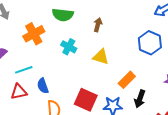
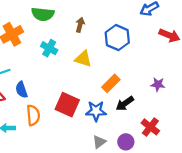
blue hexagon: (150, 43) -> (117, 38), moved
black arrow: (140, 99) -> (125, 104), turned 36

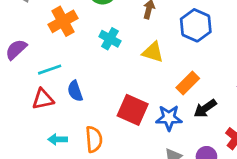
orange semicircle: (33, 115) -> (94, 139), moved

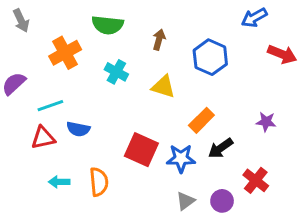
blue semicircle: (75, 91) -> (78, 129), turned -60

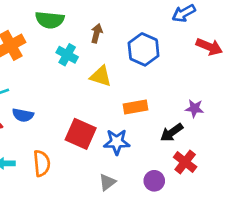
cyan cross: (116, 72) -> (67, 55), moved
orange rectangle: (201, 120) -> (135, 107), turned 35
black arrow: (221, 148) -> (172, 133), moved
gray triangle: (185, 201) -> (107, 182), moved

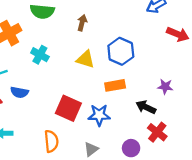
blue hexagon: (144, 49) -> (121, 51), moved
cyan cross: (67, 55) -> (40, 55), moved
black arrow: (172, 133) -> (146, 107), turned 60
orange semicircle: (42, 163) -> (51, 141), moved

